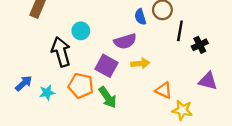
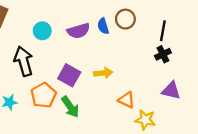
cyan circle: (81, 31) -> (42, 31), moved
black line: (180, 31) -> (163, 31), moved
purple semicircle: (125, 41) -> (79, 31), moved
orange pentagon: (81, 86) -> (43, 95), turned 30

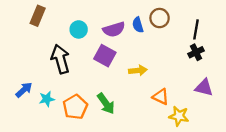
purple square: (69, 75) -> (105, 56), moved
orange pentagon: (43, 95) -> (75, 107), moved

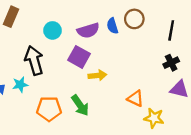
black cross: (196, 52) -> (171, 63), moved
yellow arrow: (138, 70) -> (97, 75), moved
cyan star: (47, 99) -> (20, 85), moved
orange pentagon: (75, 107) -> (49, 109), turned 30

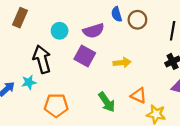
blue semicircle: (112, 26) -> (117, 14), moved
yellow arrow: (97, 75) -> (122, 63), moved
green arrow: (80, 105) -> (107, 102), moved

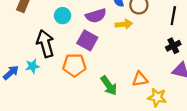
yellow arrow: (122, 63) -> (124, 24), moved
orange triangle: (139, 95) -> (140, 79), turned -35
orange pentagon: (56, 105) -> (74, 65), moved

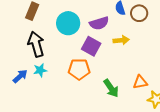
cyan circle: (63, 16) -> (68, 23), size x1.5
yellow arrow: (124, 24) -> (121, 40), moved
black arrow: (45, 44) -> (36, 44), moved

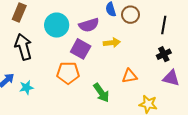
cyan star: (40, 70) -> (26, 87), moved
orange triangle: (140, 82) -> (129, 76), moved

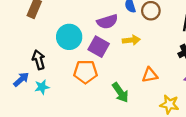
cyan circle: (57, 25) -> (69, 37), moved
black arrow: (23, 47) -> (39, 60), moved, size x0.7

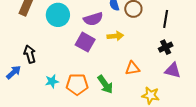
cyan circle: (69, 37) -> (58, 15), moved
orange pentagon: (85, 72) -> (77, 84), moved
cyan star: (42, 87) -> (52, 81), moved

